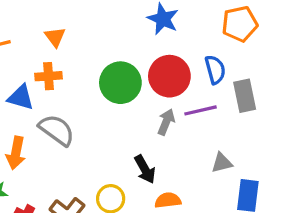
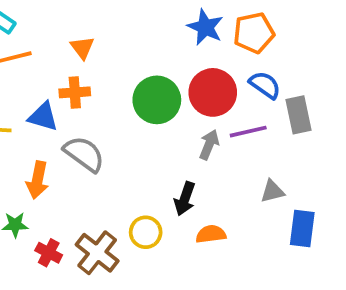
orange pentagon: (240, 24) -> (254, 33), moved
blue semicircle: (215, 70) -> (265, 85), turned -40
black arrow: (145, 169) -> (185, 199), turned 48

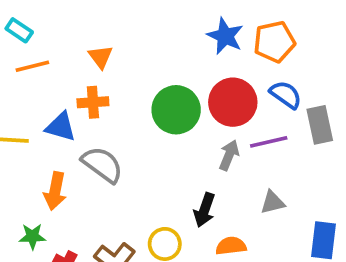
gray triangle: (272, 191) -> (272, 202), moved

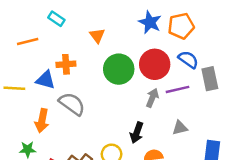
cyan rectangle: (19, 30) -> (56, 19), moved
orange triangle: (100, 57) -> (97, 36), moved

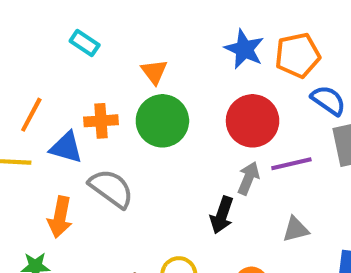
orange line: (28, 41) -> (31, 115), moved, turned -48
blue semicircle: (188, 59) -> (328, 100), moved
green circle: (119, 69) -> (162, 121), moved
black arrow: (137, 133) -> (222, 215), moved

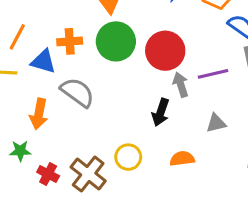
red circle: (253, 121) -> (165, 51), moved
gray arrow: (248, 178) -> (181, 85), turned -40

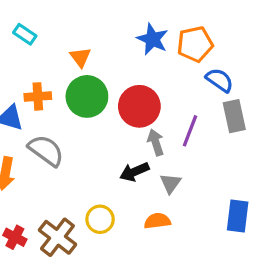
purple line: (213, 74) -> (190, 131), turned -56
black arrow: (161, 112) -> (134, 172), turned 48
gray triangle: (216, 123) -> (170, 183), moved, turned -40

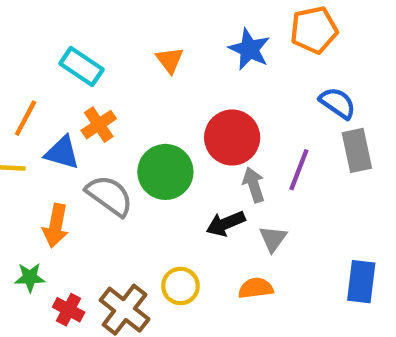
cyan rectangle: (25, 34) -> (81, 66), moved, size x1.4
orange pentagon: (195, 44) -> (314, 30), moved
orange triangle: (80, 57) -> (170, 60), moved
orange cross: (38, 96) -> (99, 125), turned -30
green circle: (87, 96) -> (165, 172), moved

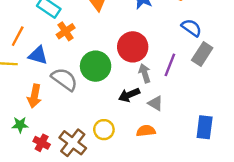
orange cross: (99, 125) -> (66, 31), moved
gray rectangle: (357, 150) -> (202, 54), turned 45
gray triangle: (273, 239) -> (155, 103), turned -35

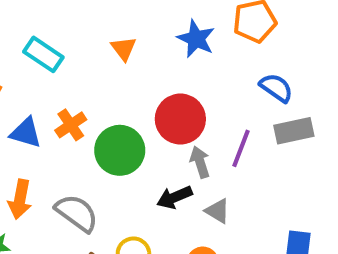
orange cross: (66, 31) -> (71, 125), moved
gray rectangle: (202, 54) -> (294, 131), turned 45
gray semicircle: (64, 79) -> (77, 213), moved

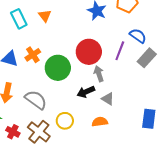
orange triangle: (124, 49) -> (45, 16), moved
cyan rectangle: (43, 54) -> (19, 19), turned 30
gray rectangle: (294, 131) -> (147, 58), turned -36
purple line: (241, 148) -> (120, 51), moved

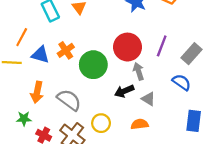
blue semicircle: (138, 36) -> (182, 82), moved

